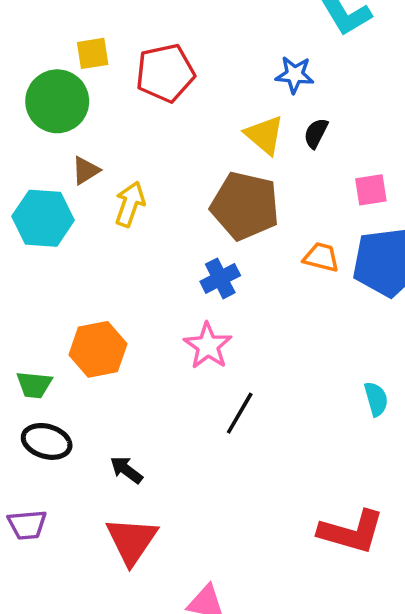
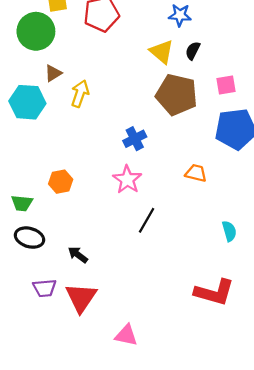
brown pentagon: (245, 206) -> (177, 95), moved
orange trapezoid: (321, 257) -> (196, 173), moved
orange hexagon: (98, 349) -> (61, 182), size x0.7
cyan semicircle: (376, 399) -> (229, 231), moved
purple trapezoid: (27, 525) -> (45, 288), moved

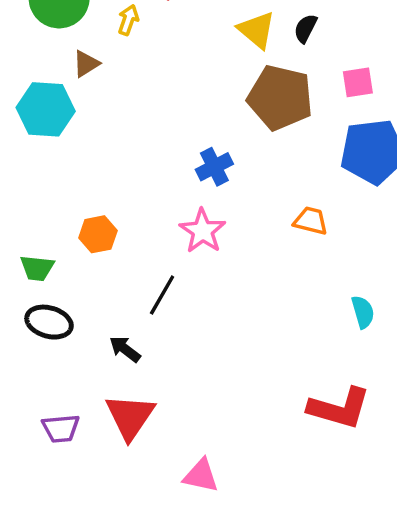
yellow arrow: (80, 94) -> (128, 20), moved, size x0.7
black line: (147, 220) -> (162, 295), moved
purple trapezoid: (45, 288) -> (61, 428), moved

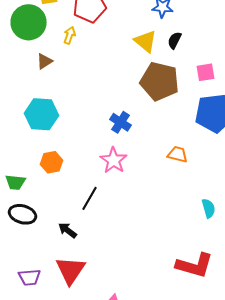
cyan hexagon: (46, 109) -> (42, 114), moved
blue cross: (214, 167) -> (120, 122), turned -30

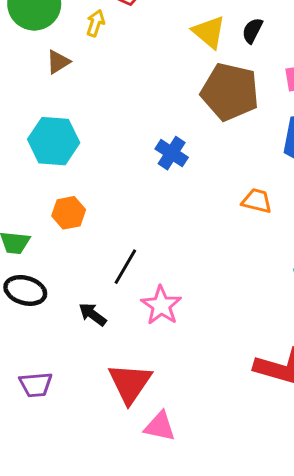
pink star: (114, 160) -> (161, 305), moved
red triangle: (70, 270) -> (130, 383), moved

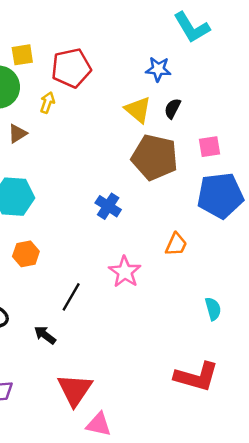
orange trapezoid: (257, 201) -> (176, 244), turned 100
pink star: (161, 305) -> (125, 272), moved

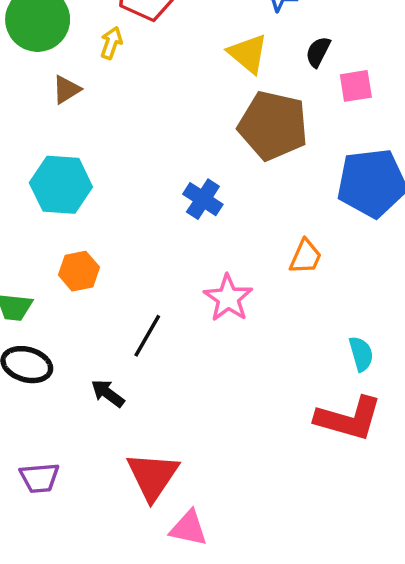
black semicircle: (173, 108) -> (318, 52), moved
pink square: (209, 147) -> (356, 86), moved
red L-shape: (196, 377) -> (349, 419), moved

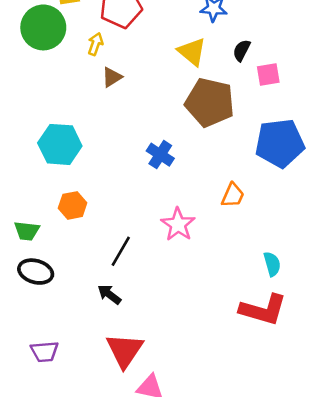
brown triangle: (66, 90) -> (112, 77), moved
black arrow: (108, 393) -> (109, 294), moved

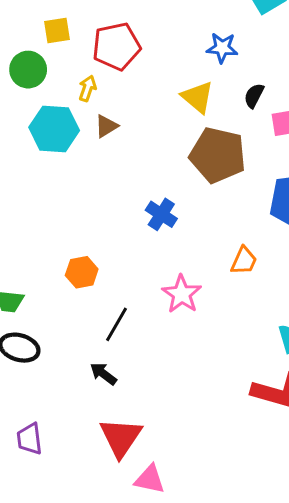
green circle: (43, 27) -> (28, 70), size x0.7
cyan hexagon: (60, 144) -> (54, 129), moved
orange hexagon: (73, 205) -> (82, 272), moved
purple trapezoid: (45, 352) -> (30, 439), turned 88

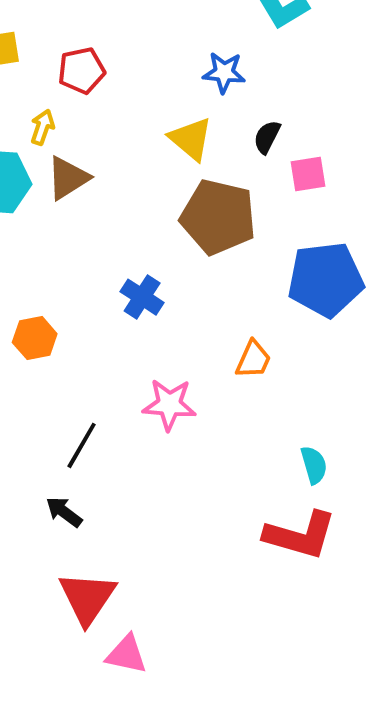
red pentagon: (116, 46) -> (82, 71), size x0.7
brown triangle: (106, 126) -> (68, 178), size x1.4
orange hexagon: (82, 272) -> (35, 338), moved
pink star: (182, 294) -> (169, 404), turned -30

